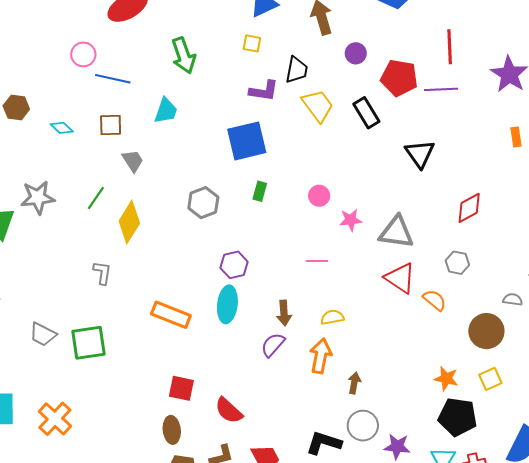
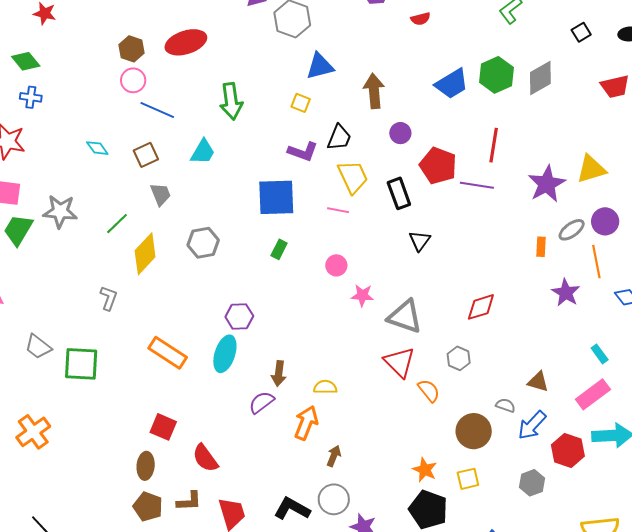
brown hexagon: (16, 108) -> (131, 49), moved
brown square: (111, 125) -> (146, 155), turned -35
black triangle: (420, 154) -> (420, 241), moved, size x0.7
gray hexagon: (203, 203) -> (203, 243), moved
pink line: (317, 261) -> (338, 210), moved

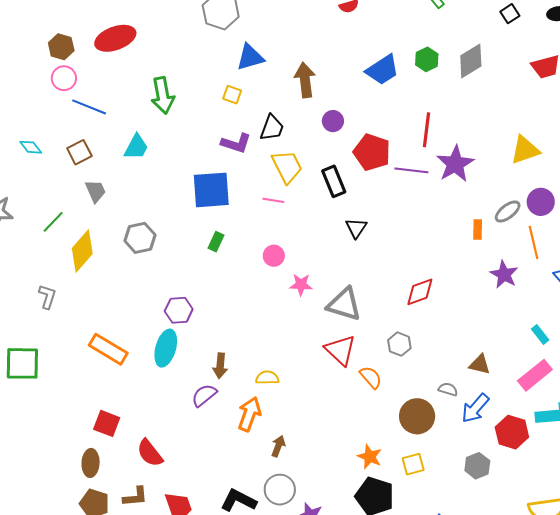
green hexagon: (496, 75) -> (427, 59), size x0.7
purple star: (547, 184) -> (455, 164), moved

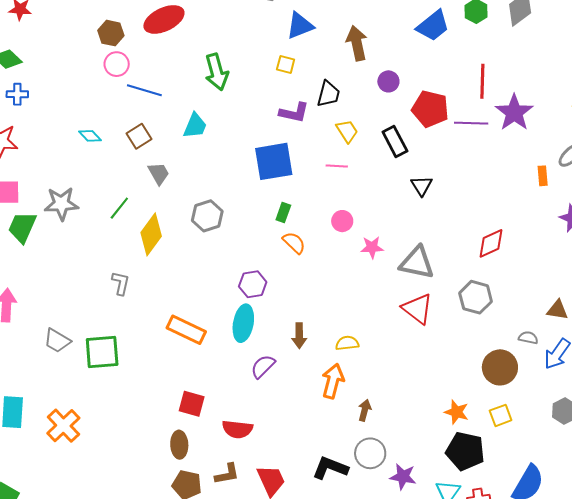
yellow trapezoid: (287, 167) -> (347, 131), size x0.7
gray hexagon: (399, 344) -> (476, 297), size x1.4
orange semicircle: (371, 377) -> (294, 243), moved
purple semicircle: (204, 395) -> (263, 366), moved
red semicircle: (150, 453) -> (237, 429), turned -40

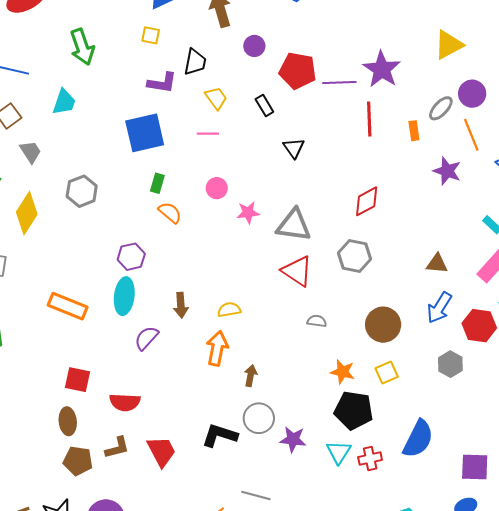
red line: (482, 81) -> (369, 119), moved
black rectangle: (395, 142) -> (264, 106), size x0.7
gray semicircle: (528, 338) -> (317, 321), moved

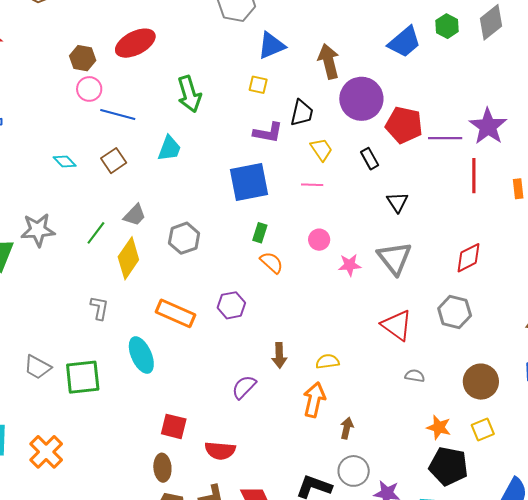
purple circle: (254, 46) -> (361, 99), size x2.0
gray trapezoid: (31, 152) -> (135, 215), moved, turned 75
gray triangle: (294, 225) -> (394, 258), moved, turned 42
cyan ellipse: (124, 296) -> (141, 355), moved, turned -33
orange rectangle: (68, 306) -> (176, 313), moved

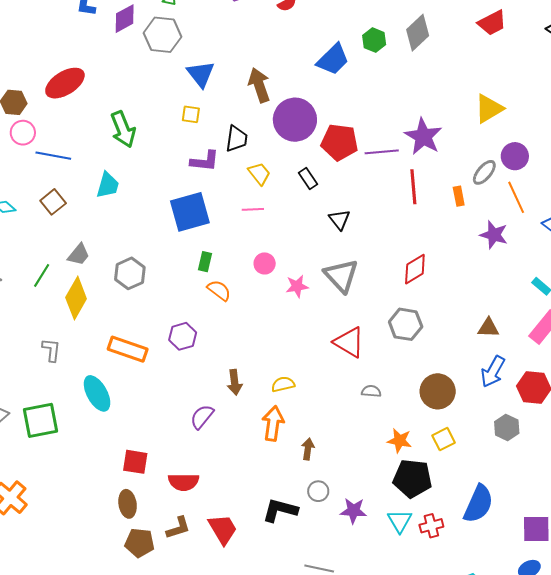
blue triangle: (271, 45) -> (201, 74), turned -40
gray circle: (354, 471) -> (318, 491), size x0.7

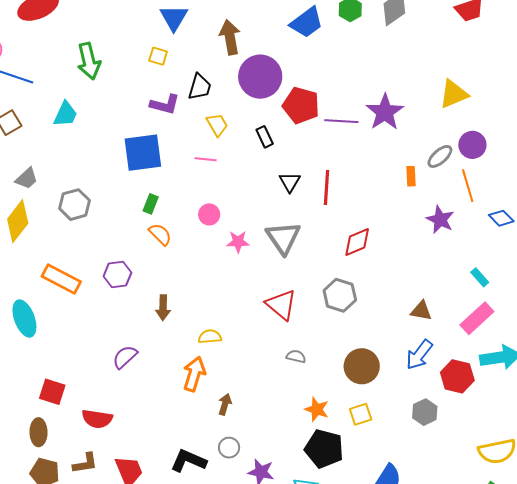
red line: (413, 187) -> (326, 188), moved
brown arrow: (235, 382) -> (163, 308), moved

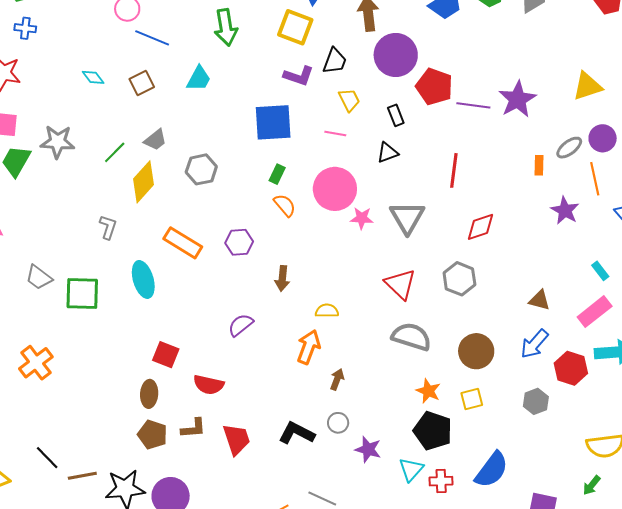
yellow square: (158, 56) -> (295, 27), size x1.8
black triangle: (290, 182) -> (387, 153), moved, turned 35
pink circle: (209, 214) -> (335, 189), size x2.0
gray semicircle: (296, 356) -> (411, 337), size x2.0

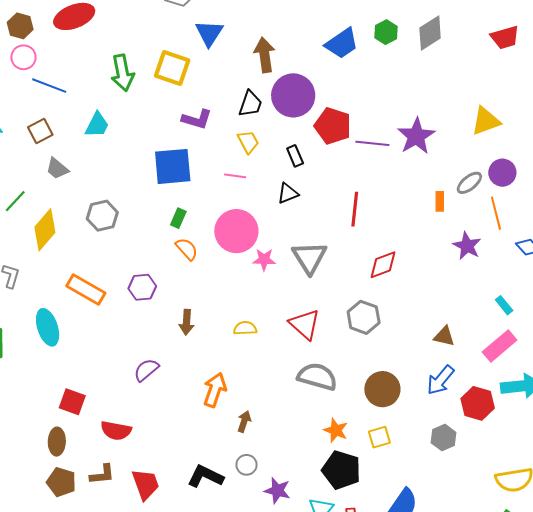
yellow square: (295, 27) -> (172, 68), moved
black trapezoid: (335, 61) -> (250, 104), moved
gray trapezoid: (155, 140) -> (57, 169), moved, turned 80
yellow semicircle: (327, 311) -> (245, 328), moved

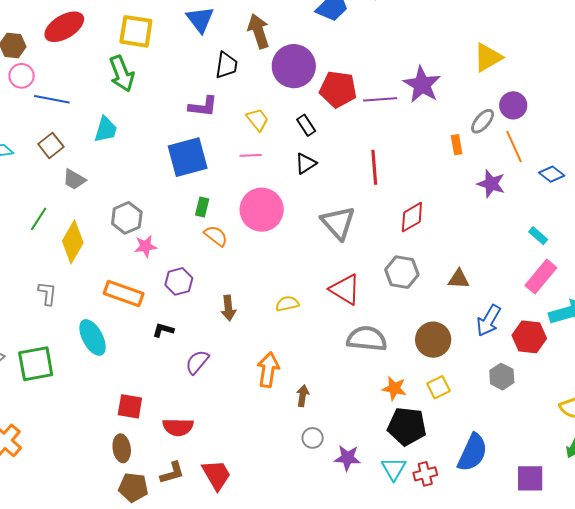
yellow square: (172, 68) -> (136, 31), moved
black trapezoid: (250, 104) -> (226, 65), moved
pink star: (264, 260) -> (145, 246), moved
brown triangle: (444, 336) -> (459, 279), moved
black L-shape: (205, 476) -> (163, 330), moved, size x0.6

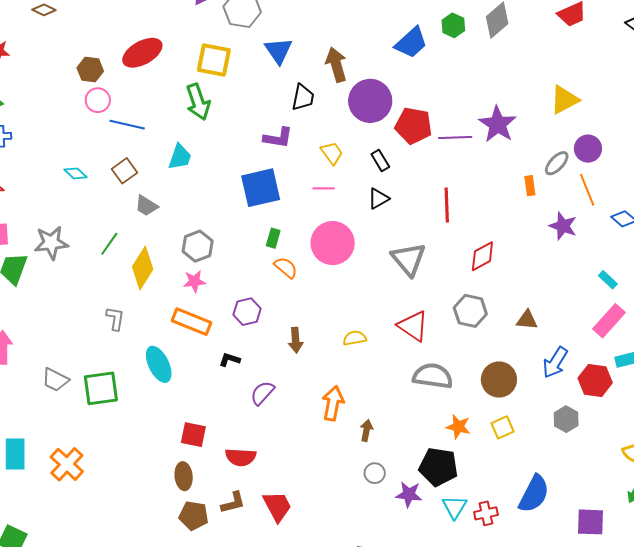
pink star: (145, 246) -> (194, 281), moved
black pentagon: (407, 426) -> (438, 467), moved

